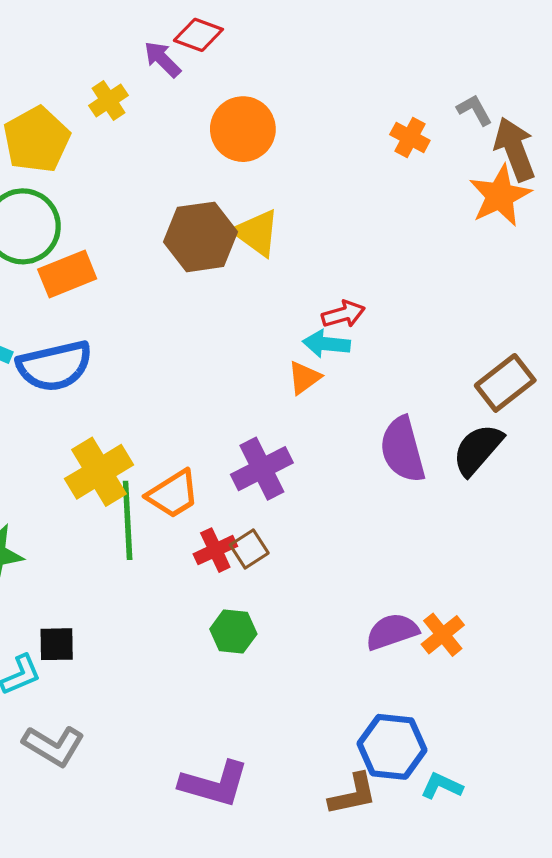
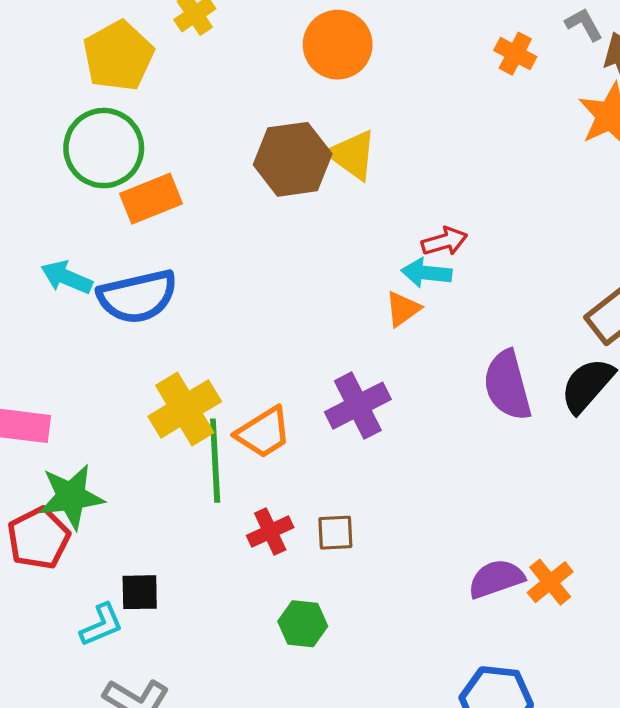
brown square: (249, 549) -> (335, 533), moved, turned 30
red cross: (215, 550) -> (270, 532), moved
green hexagon: (233, 632) -> (303, 624), moved

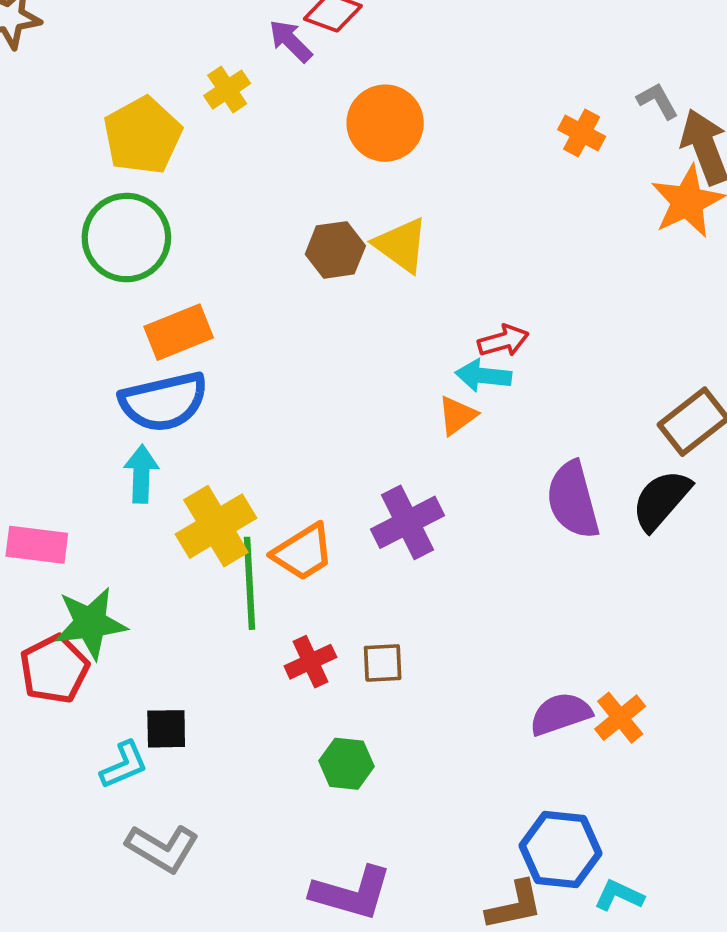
brown hexagon: (293, 159) -> (335, 250), size x0.7
orange rectangle: (151, 199) -> (179, 332), moved
cyan arrow: (67, 277) -> (141, 474), moved, turned 69

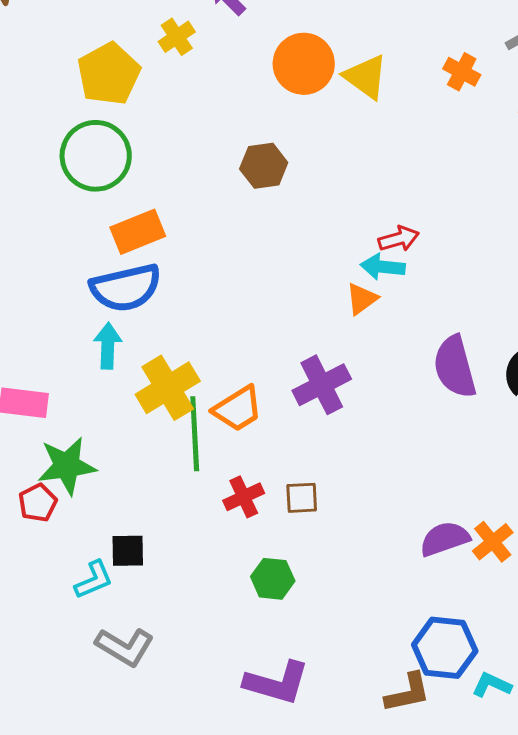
yellow triangle: (401, 245) -> (366, 77), moved
red pentagon: (54, 669) -> (38, 503), size x0.7

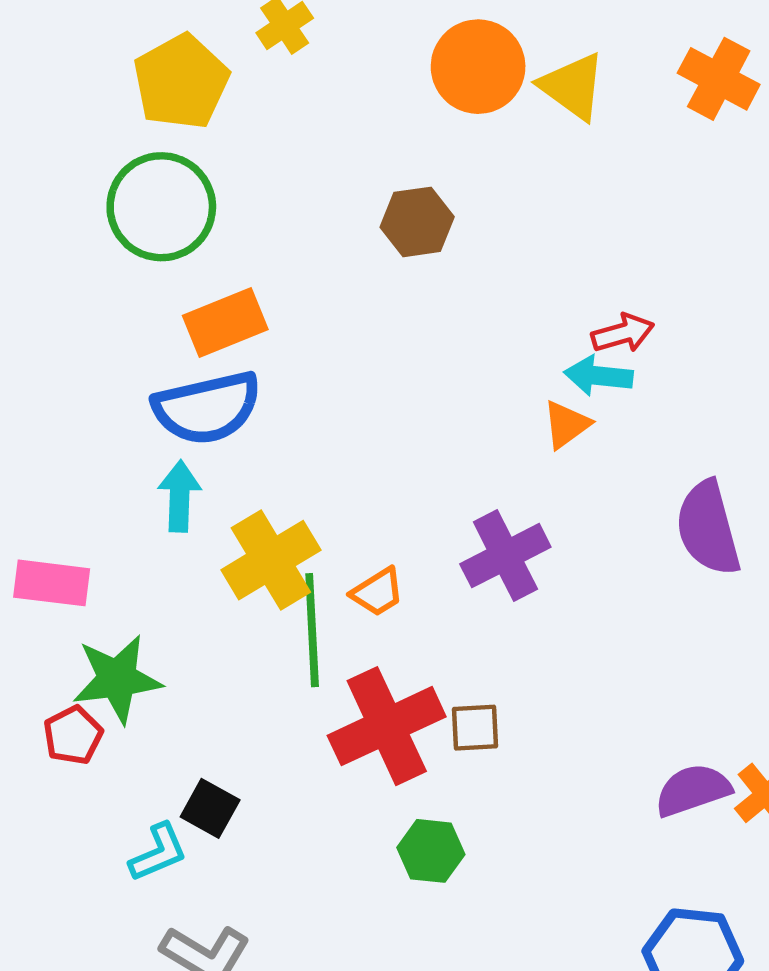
orange cross: (462, 72) -> (719, 79), size x1.4
orange trapezoid: (238, 409) -> (378, 592), size x0.7
red cross: (244, 497) -> (387, 726), size x1.8
black square: (128, 551) -> (210, 808), turned 30

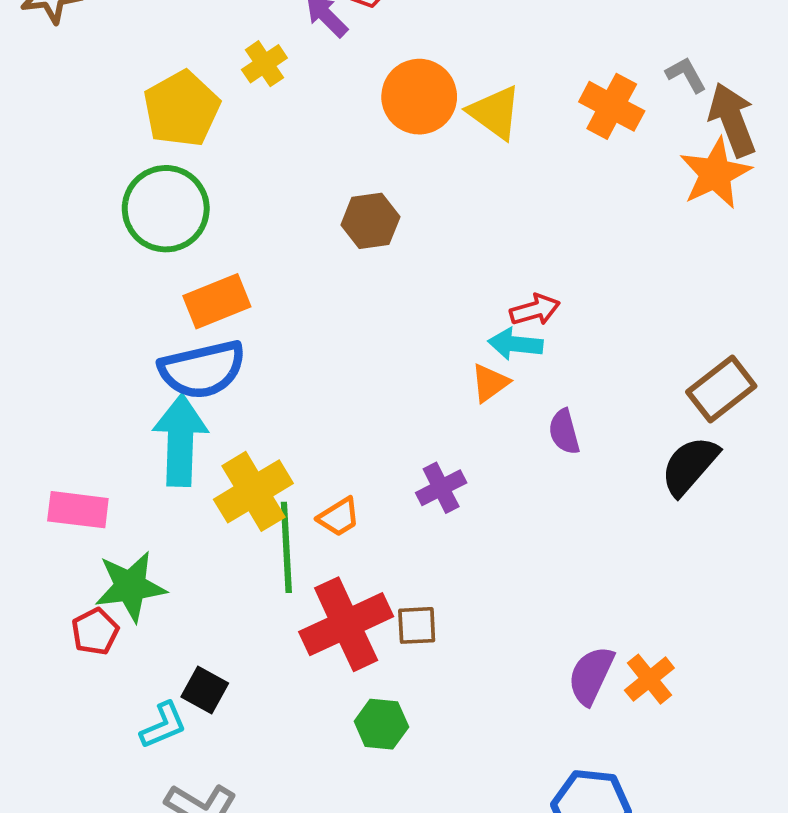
cyan arrow: (180, 496) -> (180, 440), size x1.6
purple semicircle: (708, 528) -> (564, 432), moved, size x0.6
purple cross: (505, 556) -> (441, 488), size x0.7
purple semicircle: (693, 790) -> (591, 675), turned -46

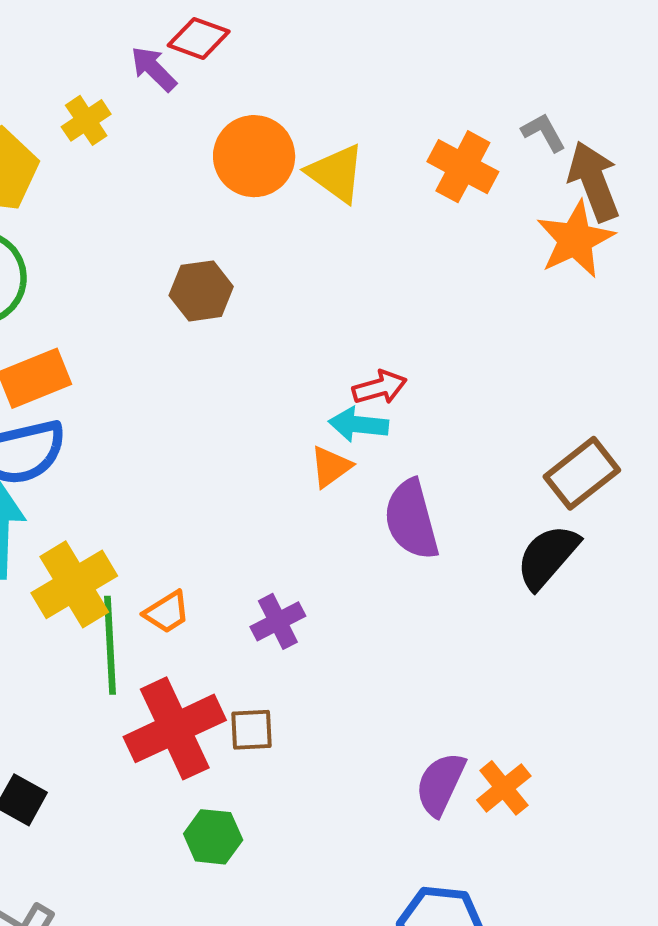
purple semicircle: (564, 432) -> (411, 520), size x1.6
purple cross: (441, 488) -> (278, 621), moved

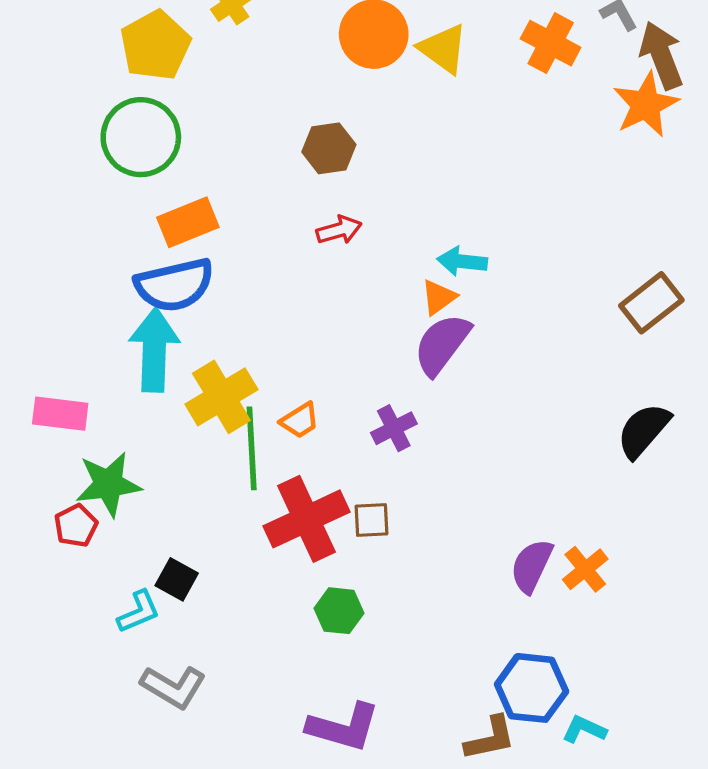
red arrow: (380, 387) -> (339, 230), moved
purple semicircle: (411, 520) -> (442, 344), moved, turned 52
black semicircle: (548, 557) -> (644, 430), moved

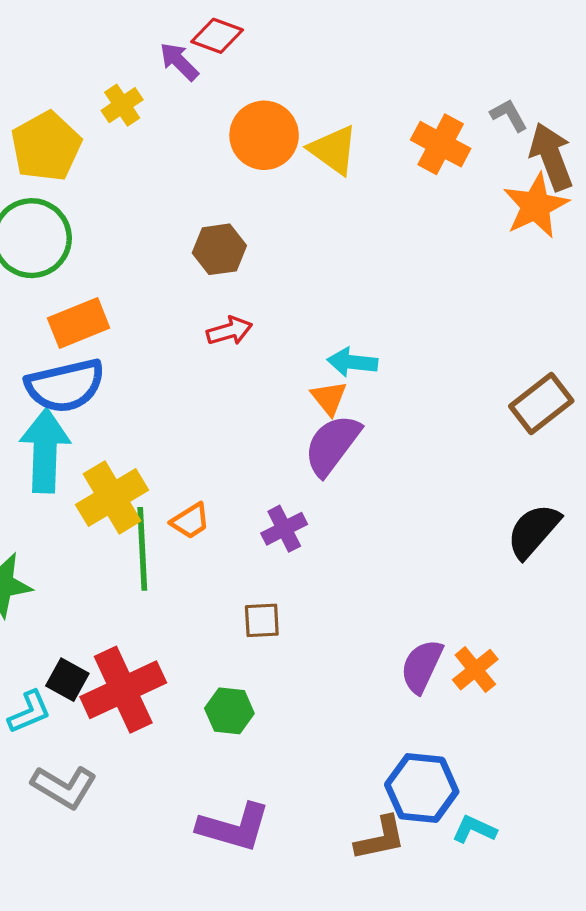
orange triangle: (439, 297) -> (329, 398), turned -33
red cross: (307, 519) -> (123, 690), moved

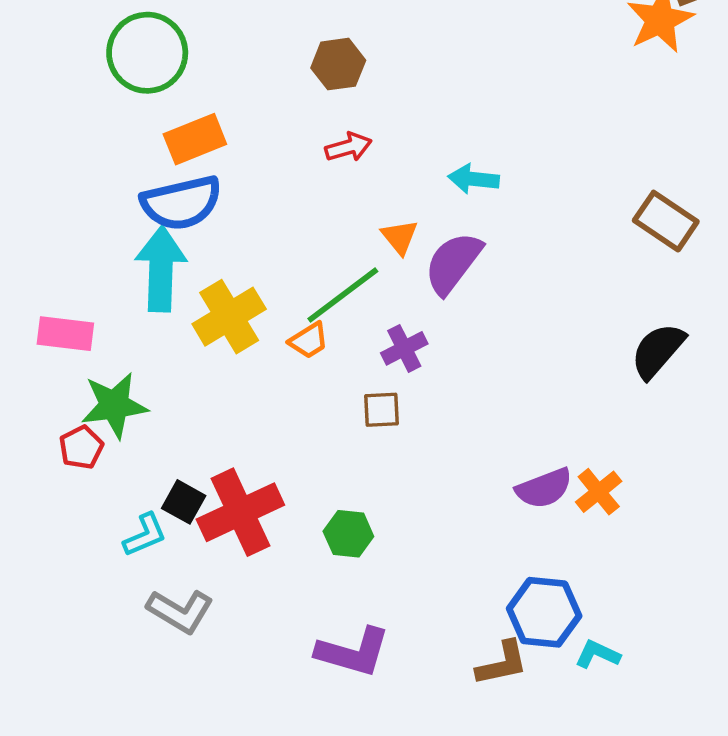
orange triangle: (329, 398) -> (400, 237), moved
brown rectangle: (541, 404) -> (666, 221), turned 72
green line: (142, 549) -> (343, 295), moved, turned 56
brown square: (262, 620) -> (381, 410), moved
purple semicircle: (422, 666) -> (544, 488), turned -136

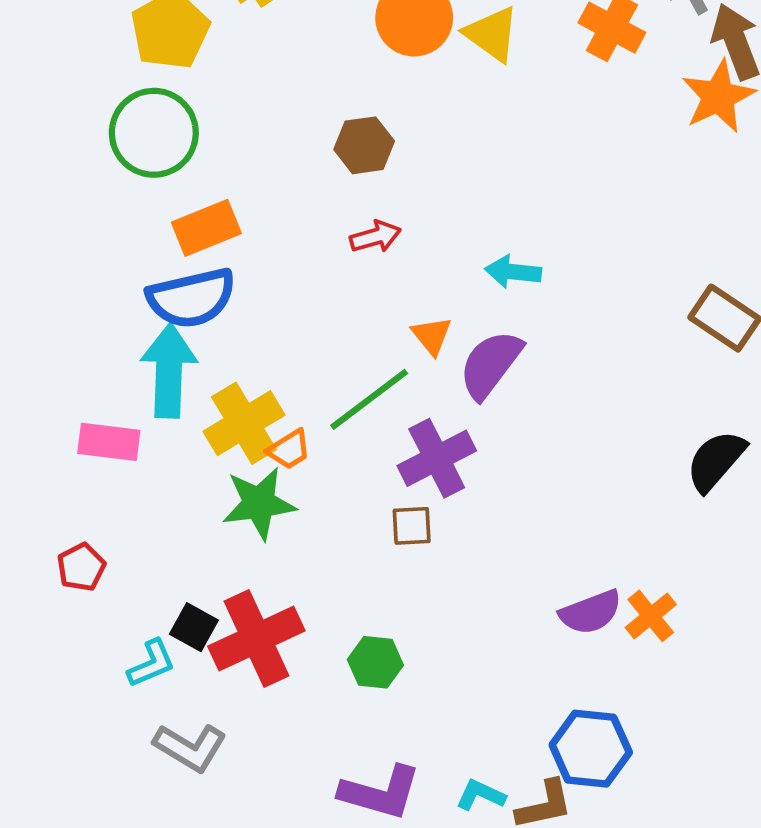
pink rectangle: (65, 334) -> (109, 442), moved
orange trapezoid: (309, 340) -> (289, 449), moved
purple cross: (404, 348) -> (437, 458), size x1.5
green star: (114, 405) -> (259, 503), moved
cyan L-shape: (598, 654) -> (481, 795), moved

